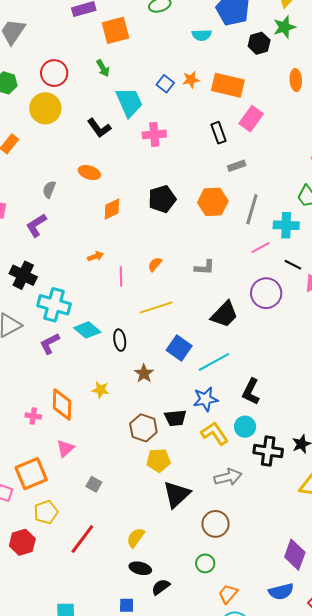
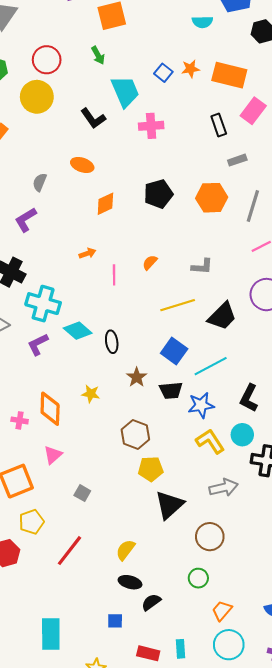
yellow line: (156, 307) -> (178, 305), moved
black trapezoid: (175, 418) -> (171, 390), moved

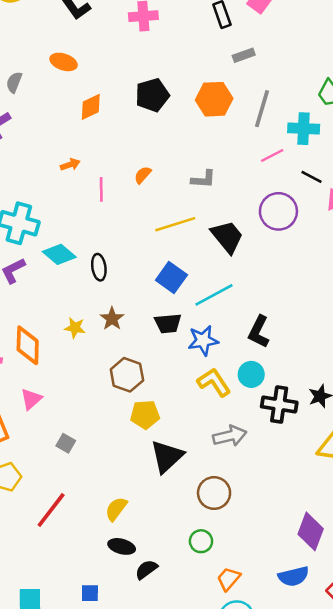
black trapezoid: (222, 316) -> (227, 237), turned -84
brown star: (137, 377) -> (112, 319), moved
blue square: (115, 621) -> (90, 593), moved

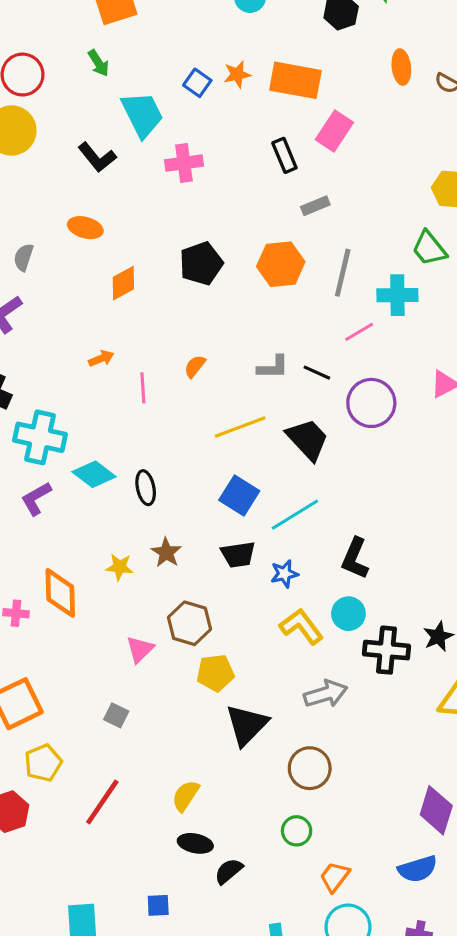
black line: (311, 177) -> (317, 373), moved
blue star: (203, 340) -> (284, 574), size x0.7
pink triangle: (31, 399) -> (140, 649), moved

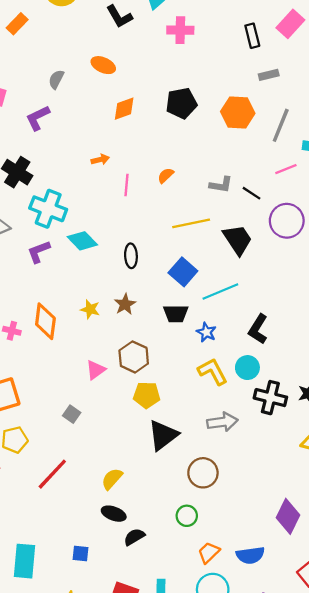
black ellipse: (146, 488) -> (131, 256), moved
blue star: (284, 574) -> (206, 332), turned 30
blue semicircle: (418, 869) -> (250, 555), moved

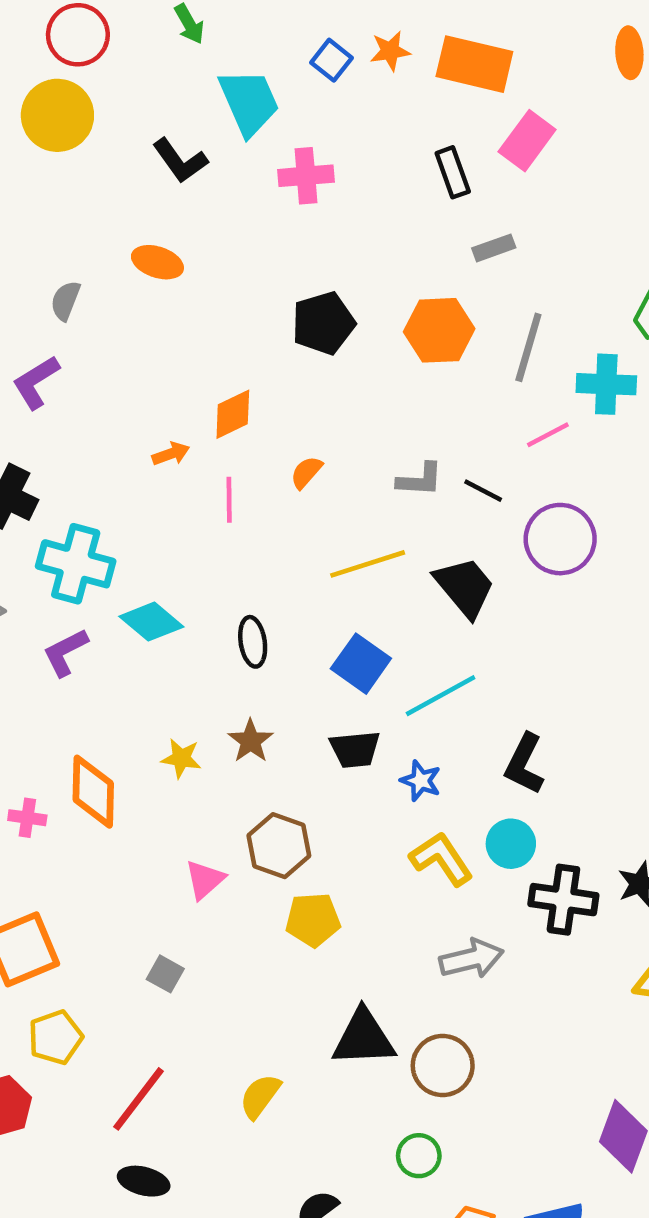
orange diamond: (124, 109) -> (233, 414), moved
black triangle: (163, 435) -> (364, 1038), moved, turned 40
black ellipse: (114, 514) -> (144, 1181), moved

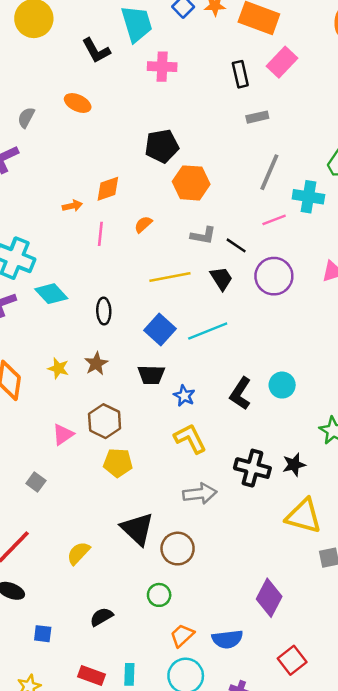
orange hexagon: (439, 330) -> (191, 183), moved
black trapezoid: (465, 587) -> (221, 278), moved, size x0.7
cyan line: (441, 696) -> (208, 331), moved
cyan circle: (511, 844) -> (282, 385), moved
black triangle: (364, 1038) -> (137, 529), turned 39

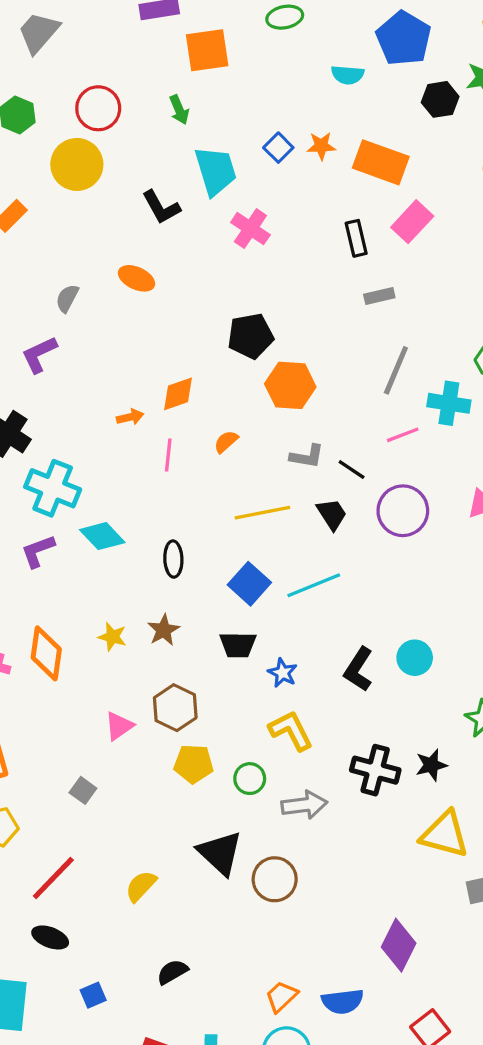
pink cross: (162, 67) -> (250, 229), turned 32
green circle: (159, 595) -> (250, 779), moved
blue square: (43, 634) -> (93, 995), turned -30

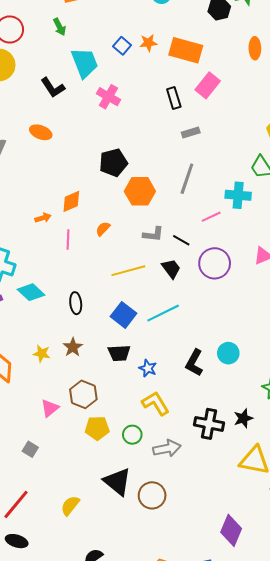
gray line: (396, 370) -> (187, 179), moved

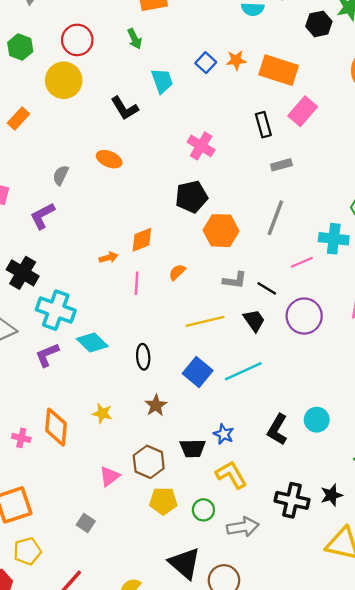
cyan trapezoid: (85, 63) -> (162, 81), size x0.7
pink cross: (108, 97) -> (201, 146), moved
brown star: (73, 347) -> (156, 405), moved
black trapezoid: (119, 353) -> (193, 448), moved

